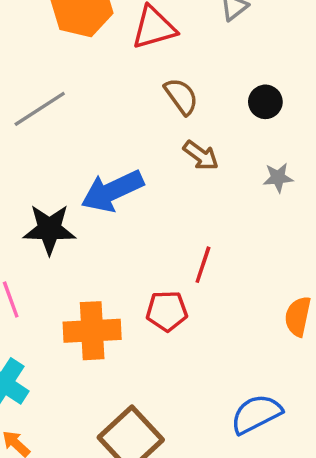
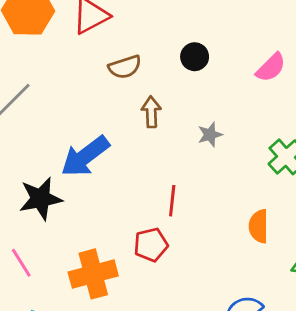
brown semicircle: (181, 96) -> (125, 67), turned 120
brown arrow: (201, 155) -> (151, 112), turned -116
gray star: (278, 178) -> (210, 135), moved

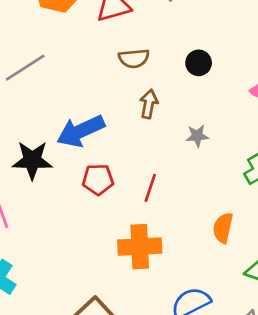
red pentagon: (151, 245) -> (98, 179), moved
orange cross: (93, 274) -> (140, 247), moved

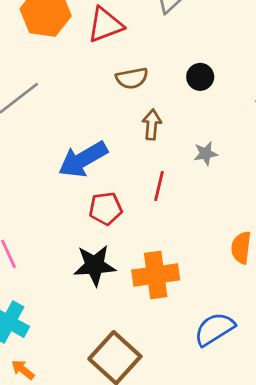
black star: (32, 160) -> (95, 265), moved
red line: (150, 188) -> (159, 186), moved

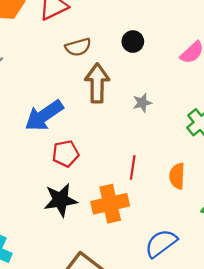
brown arrow: (152, 125) -> (97, 83), size x1.6
red line: (159, 186) -> (133, 167), moved

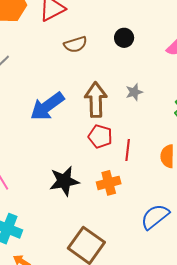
brown arrow: (97, 83) -> (96, 100), moved
red pentagon: (65, 154) -> (100, 136), moved, turned 30
orange cross: (110, 204) -> (109, 183), size x0.7

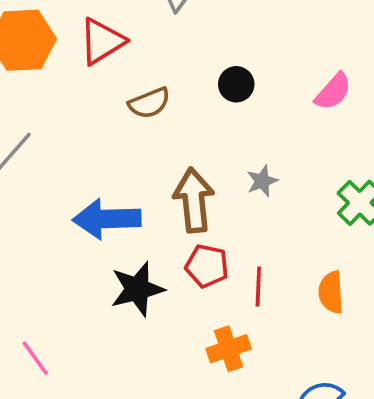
blue arrow: (47, 106) -> (107, 219), turned 39
black star: (64, 181) -> (137, 289), moved

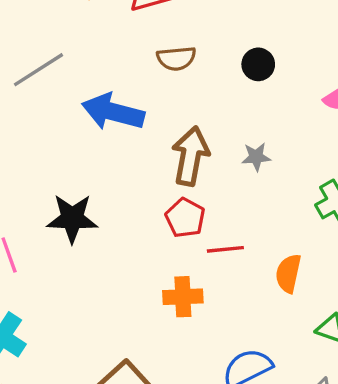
blue arrow: (107, 219) -> (113, 112), moved
red line: (258, 287) -> (225, 249), turned 66
black star: (137, 289) -> (72, 218), moved

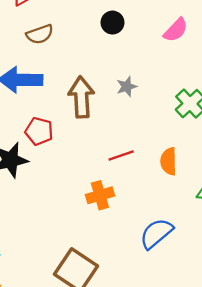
brown semicircle: (176, 58) -> (40, 34), moved
red pentagon: (185, 218) -> (39, 131), moved

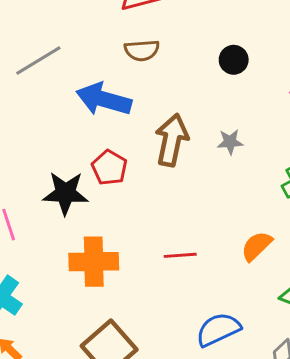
red line: (121, 155) -> (180, 255), moved
orange semicircle: (169, 161) -> (257, 246), turned 32
orange cross: (100, 195) -> (94, 262), moved, size x1.4

